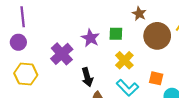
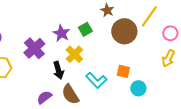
green square: (116, 34) -> (85, 29), turned -32
yellow cross: (124, 60) -> (74, 54), moved

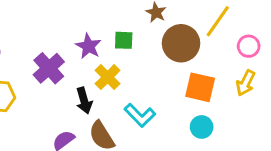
green square: (85, 29) -> (124, 40), turned 32
orange square: (123, 71) -> (200, 87), moved, size x1.5

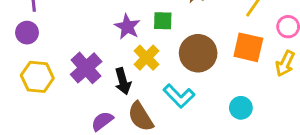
brown circle: (181, 43) -> (198, 53), moved
purple cross: (49, 68) -> (86, 68), moved
orange square: (200, 87) -> (248, 47), moved

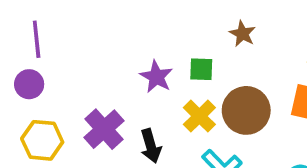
yellow cross: (146, 58) -> (199, 116), moved

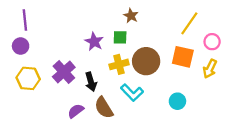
brown star: (242, 34) -> (131, 16), moved
yellow cross: (199, 116) -> (119, 64), turned 30

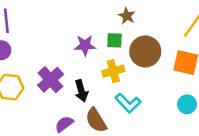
purple star: (94, 42) -> (85, 45), turned -30
brown circle: (146, 61) -> (145, 51), moved
cyan circle: (177, 101) -> (187, 104), moved

